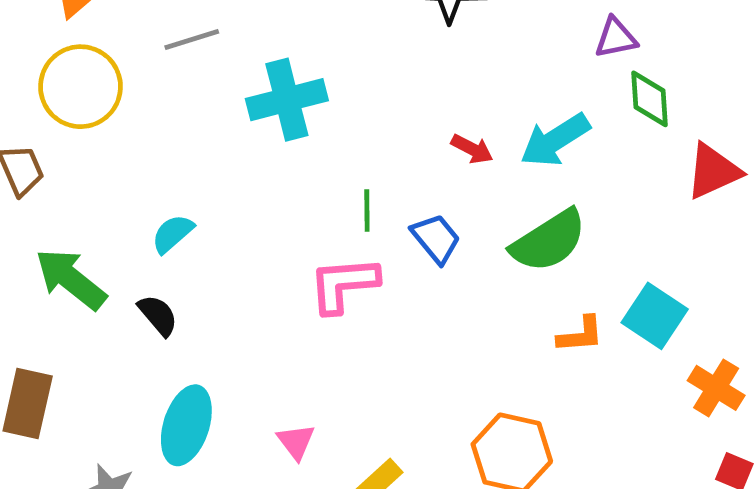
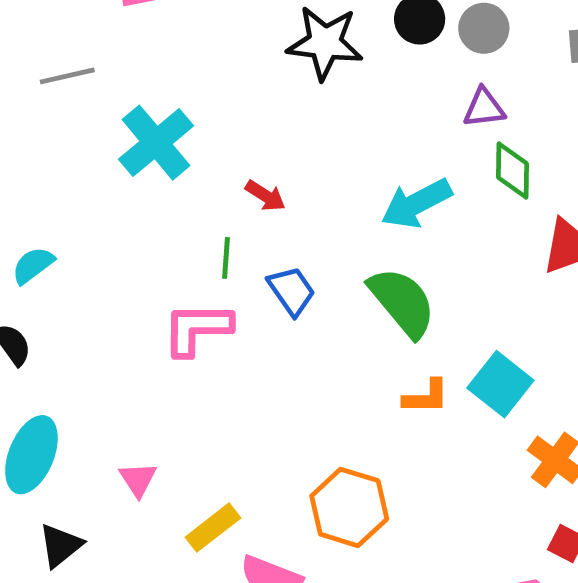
cyan cross: (287, 100) -> (156, 143), turned -30
red arrow: (472, 149) -> (265, 196), moved
green semicircle: (549, 241) -> (402, 302), turned -102

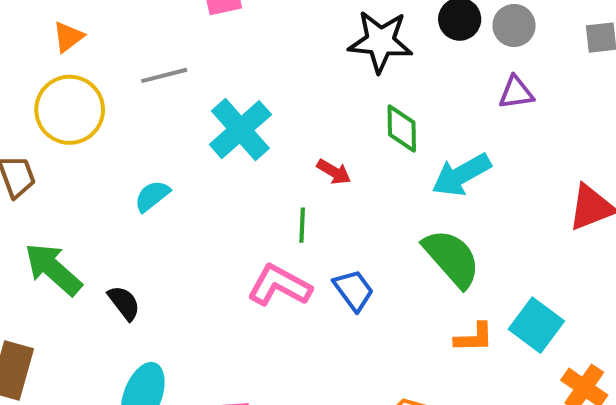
green diamond: (512, 170) -> (402, 129), moved
cyan semicircle: (33, 265) -> (152, 196), moved
blue trapezoid: (291, 291) -> (354, 290), moved
pink L-shape: (197, 329) -> (279, 285), turned 30

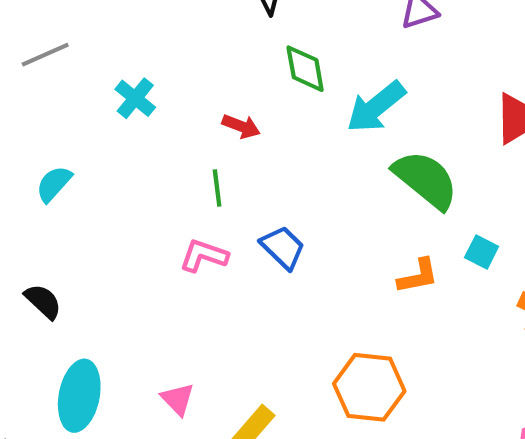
cyan cross: (240, 130) -> (135, 98), size x0.6
green semicircle: (452, 258) -> (426, 180), moved
pink L-shape: (279, 285) -> (204, 256), size x0.7
cyan square: (536, 325) -> (482, 252), size x0.6

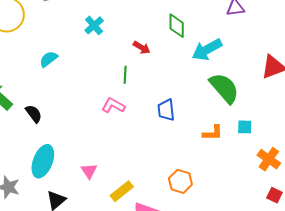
blue trapezoid: (283, 247) -> (166, 110), moved, turned -150
cyan square: (482, 252) -> (245, 127), turned -35
orange hexagon: (369, 387) -> (180, 181), size x0.7

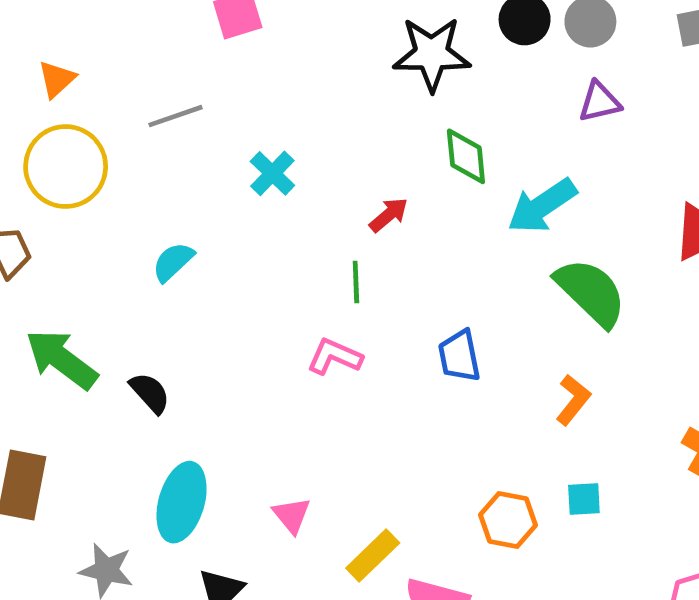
red arrow: (142, 48) -> (389, 215), turned -66
cyan square: (245, 127) -> (584, 499), moved
orange L-shape: (213, 133) -> (573, 400), turned -45

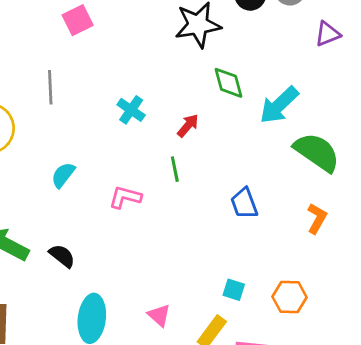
purple triangle: (600, 102) -> (327, 34), moved
gray line: (176, 116) -> (50, 87), turned -64
cyan cross: (272, 173) -> (131, 110), moved
pink L-shape: (335, 357) -> (125, 197), moved
cyan square: (584, 499) -> (234, 290), moved, turned 30

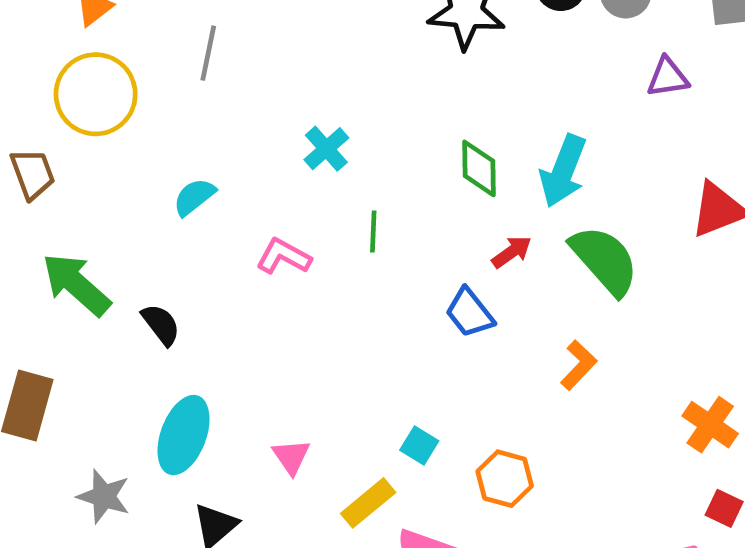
green diamond: (229, 83) -> (479, 168), moved
cyan arrow: (279, 105) -> (563, 171), turned -39
cyan cross: (131, 110) -> (326, 149), moved
red arrow: (188, 126) -> (512, 252), moved
blue trapezoid: (244, 203) -> (470, 313), turned -32

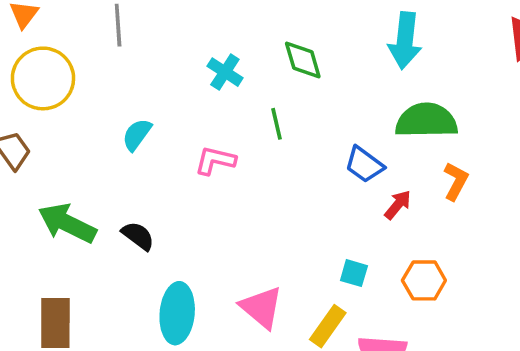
green diamond: (479, 168) -> (303, 60), moved
red arrow: (512, 252) -> (398, 205), moved
green semicircle: (605, 260) -> (426, 121), moved, turned -34
pink triangle: (291, 457) -> (261, 307), size x1.5

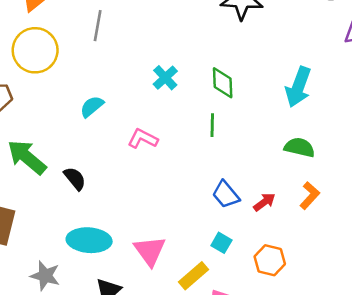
green semicircle: (426, 121) -> (300, 147), size x0.7
green line: (277, 124) -> (212, 125), moved
blue trapezoid: (364, 165) -> (226, 195), moved
cyan ellipse: (177, 313) -> (89, 240), turned 75

